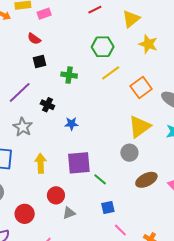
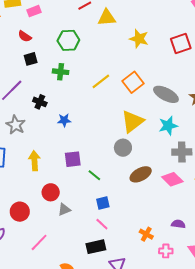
yellow triangle: (131, 19) -> (107, 18), moved, turned 36
green hexagon: (103, 47) -> (68, 40), moved
yellow line: (111, 73) -> (101, 81), moved
purple square: (79, 163) -> (73, 159), size x0.7
pink line: (120, 230) -> (102, 224), moved

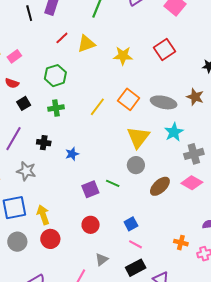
yellow arrow: (34, 161) -> (43, 215), moved
green line: (94, 175) -> (113, 183), moved
red circle: (51, 192) -> (91, 225), moved
gray triangle: (64, 210) -> (102, 259), moved
red circle: (20, 212) -> (50, 239), moved

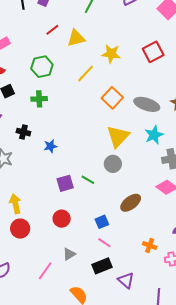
yellow line: (97, 107) -> (85, 74), moved
brown ellipse: (160, 186) -> (131, 203), moved

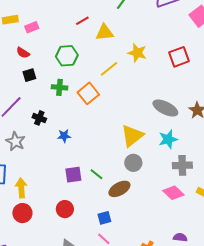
orange square: (112, 98) -> (88, 93), moved
gray circle: (113, 164) -> (133, 163), moved
brown ellipse: (131, 203) -> (119, 189), moved

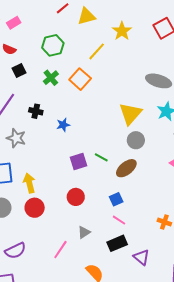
yellow star: (137, 53) -> (122, 31), turned 30
green cross: (60, 87) -> (51, 78), turned -35

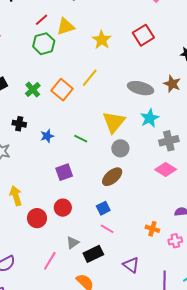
green hexagon: (53, 45) -> (44, 44), moved
yellow line: (97, 51) -> (90, 78), moved
green line: (101, 157) -> (81, 139), moved
red circle: (35, 208) -> (37, 218), moved
black rectangle: (117, 243) -> (93, 254), moved

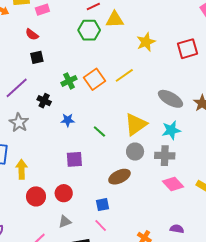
green cross: (33, 90) -> (69, 81), moved
gray cross: (169, 141) -> (165, 156), moved
gray triangle: (73, 243) -> (65, 222), moved

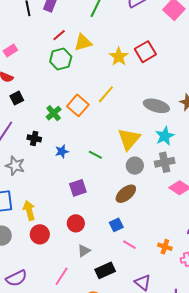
red square: (187, 49) -> (145, 52), moved
red circle: (36, 196) -> (40, 234), moved
pink line: (101, 226) -> (129, 245), moved

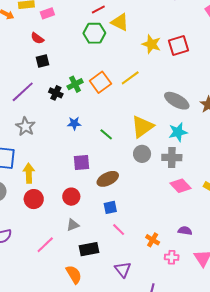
yellow triangle: (83, 42) -> (120, 22), turned 30
yellow star: (119, 57) -> (151, 44), turned -30
black cross: (34, 138) -> (56, 93), moved
brown ellipse: (126, 194) -> (108, 179), moved

